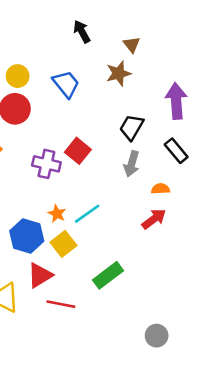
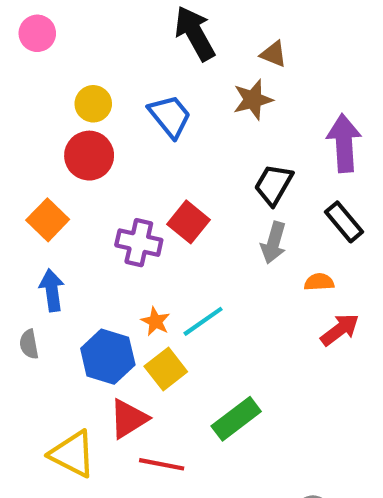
black arrow: (82, 31) -> (195, 33), size x1.5
brown triangle: (132, 45) -> (274, 54), turned -30
red arrow: (154, 219) -> (340, 330), moved

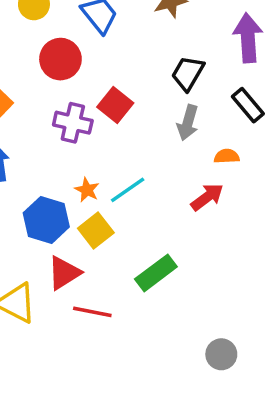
red circle: (89, 156) -> (60, 59), moved
red arrow: (340, 330) -> (207, 197), moved

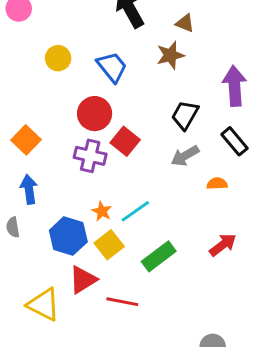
red circle: (60, 59) -> (95, 114), moved
gray arrow: (188, 123) -> (185, 156), turned 44
red arrow: (207, 197) -> (223, 245), moved
green rectangle: (156, 273) -> (159, 256), moved
red line: (92, 312) -> (122, 302), moved

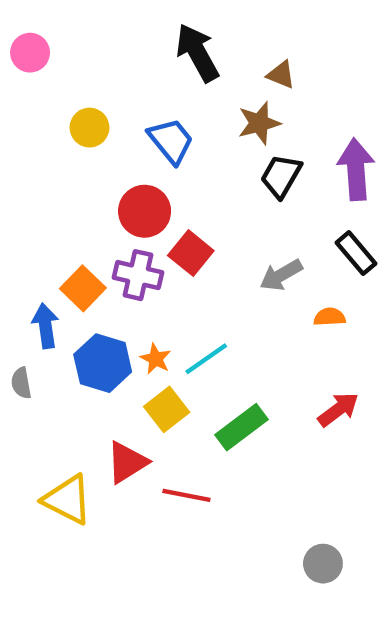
black trapezoid: (185, 115) -> (281, 176), moved
orange square: (26, 140) -> (83, 288), moved
blue hexagon: (68, 236) -> (103, 363), moved

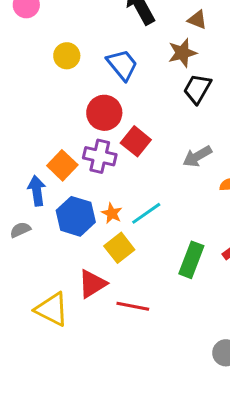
gray semicircle: (21, 383) -> (20, 230), turned 75
green rectangle: (241, 427) -> (191, 260), moved, turned -32

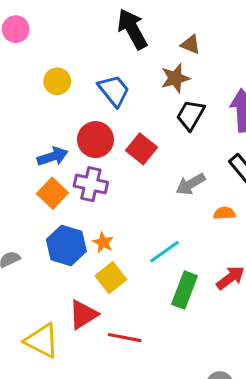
red square: (136, 141) -> (142, 149), moved
blue arrow: (37, 191) -> (53, 156), moved, turned 80
cyan line: (146, 213) -> (165, 252), moved

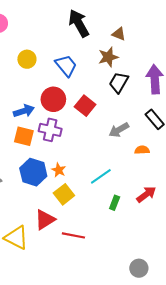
orange square: (53, 193) -> (24, 136), turned -30
green rectangle: (184, 290) -> (115, 203), size x0.6

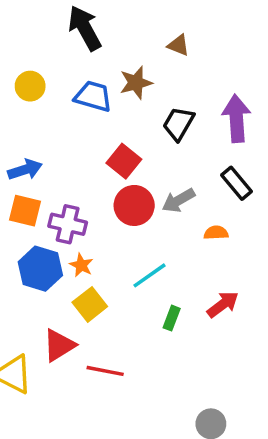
black arrow: (79, 23) -> (85, 28), moved
brown star: (108, 57) -> (136, 83), moved
blue trapezoid: (66, 66) -> (93, 96), turned -35
red circle: (53, 99) -> (134, 205), moved
purple cross: (50, 130) -> (68, 224), moved

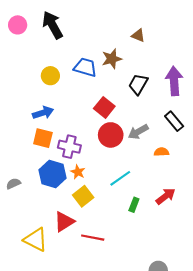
black arrow: (85, 28) -> (52, 25), moved
yellow circle: (30, 86) -> (50, 76), moved

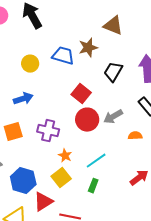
brown triangle: (138, 36) -> (113, 26), size x1.5
orange square: (43, 138) -> (13, 132), moved, turned -30
orange star: (78, 172) -> (65, 156), moved
blue hexagon: (52, 174) -> (23, 181), moved
green rectangle: (134, 205) -> (93, 186), moved

